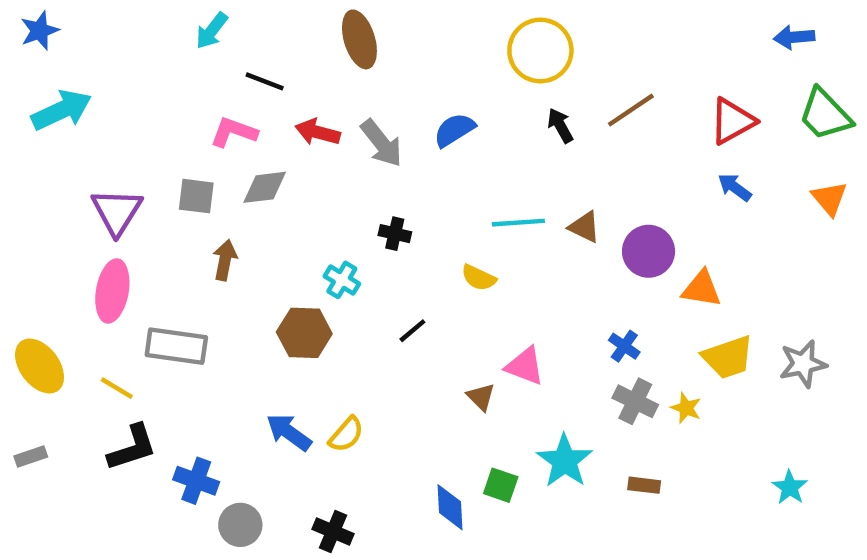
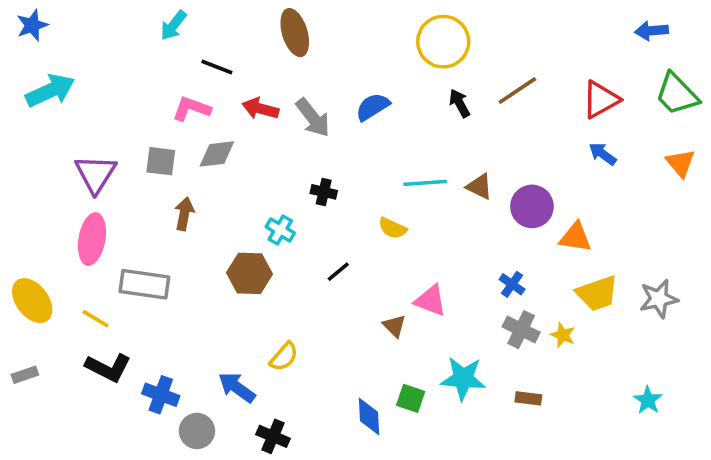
blue arrow: (289, 432) -> (237, 388), moved
black L-shape: (132, 448) -> (108, 368), turned 45
cyan star: (565, 461) -> (463, 378), turned -30

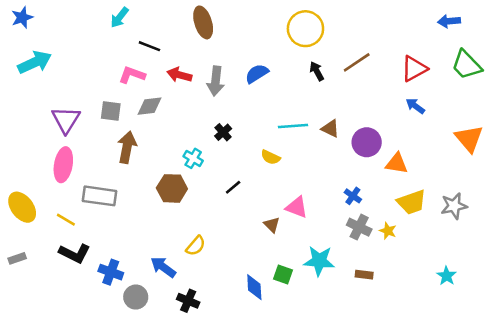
gray arrow: (313, 118) -> (216, 81), turned 44
orange triangle: (680, 163) -> (469, 139), moved, size x1.4
black cross: (324, 192) -> (223, 132), turned 35
brown arrow: (184, 214) -> (127, 147), size x1.4

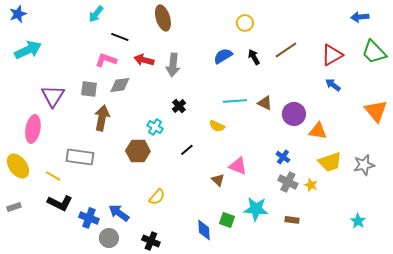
yellow circle: (305, 29) -> (245, 23), size x0.6
blue semicircle: (257, 74) -> (223, 56), moved
pink ellipse: (63, 165) -> (33, 129), moved
blue arrow: (163, 267) -> (119, 213), moved

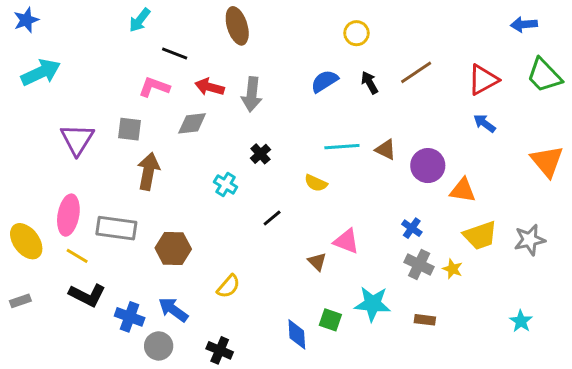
gray diamond: (120, 85) -> (192, 123), moved
pink ellipse: (33, 129) -> (68, 215), moved
brown hexagon: (138, 151) -> (173, 248), moved

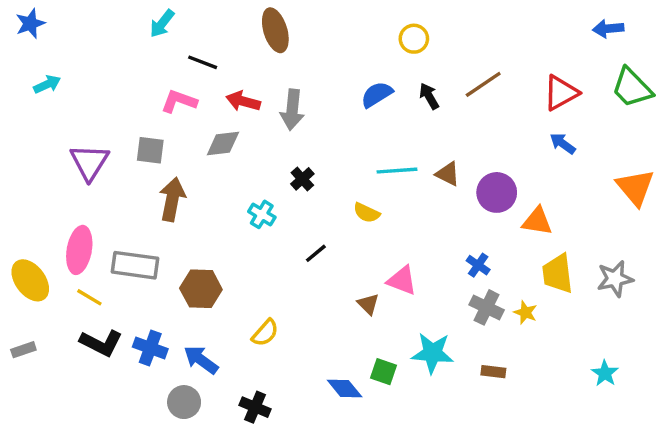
cyan arrow: (41, 72) -> (47, 84), size x0.6
yellow trapezoid: (480, 235) -> (558, 274), turned 102
blue cross: (130, 317) -> (150, 348), moved
blue diamond: (297, 334) -> (345, 389), turned -36

